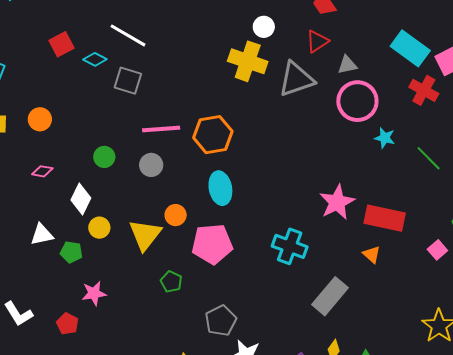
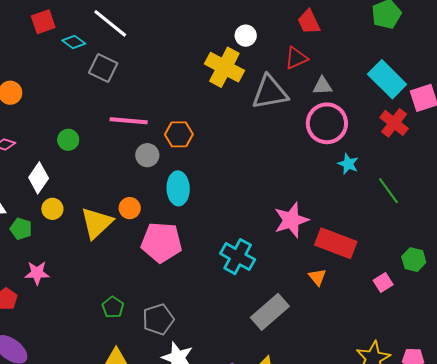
orange hexagon: (213, 135) -> (179, 134), size x0.7
gray circle: (151, 165) -> (147, 155), moved
green pentagon: (171, 282) -> (113, 307), moved

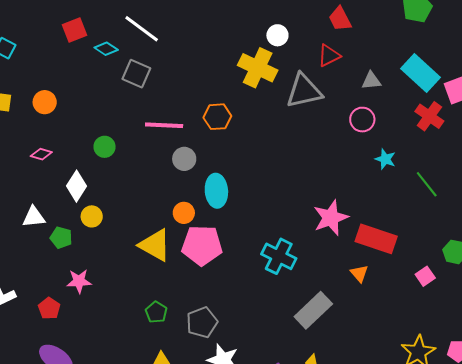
gray triangle: (322, 86) -> (371, 81), moved
pink circle: (327, 123) -> (362, 120), size x0.6
orange hexagon: (179, 134) -> (217, 117), moved
orange circle: (130, 208) -> (184, 213), moved
yellow triangle: (97, 223) -> (155, 245), moved, turned -45

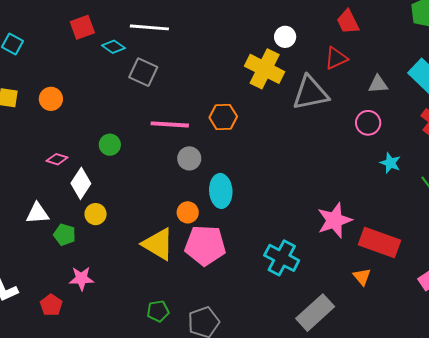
white line: (142, 29) -> (149, 27), turned -33
pink diamond: (41, 154) -> (57, 159), moved
green pentagon: (156, 312) -> (158, 311), turned 30

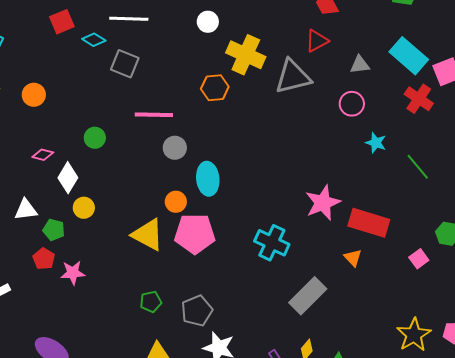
white circle: (285, 37) -> (208, 22), moved
orange hexagon: (223, 117) -> (215, 88), moved
red pentagon: (51, 305) -> (44, 259), moved

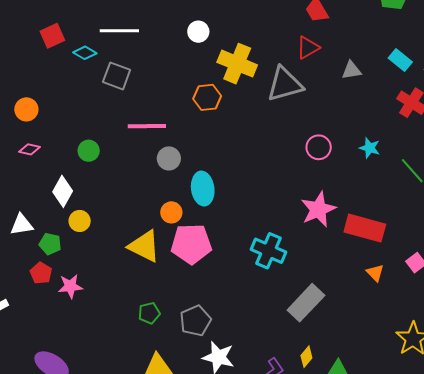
cyan rectangle: (409, 56) -> (400, 60), size x0.6
pink circle: (352, 104) -> (319, 147), moved
pink diamond: (43, 155) -> (30, 149), moved
orange triangle: (353, 258) -> (375, 273), moved

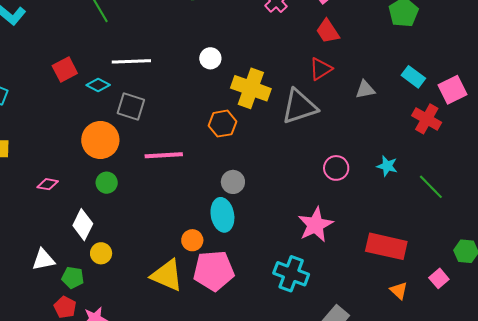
orange circle: (26, 109) -> (100, 140), moved, size x1.6
gray circle: (169, 158) -> (233, 182), moved
pink star: (318, 209) -> (315, 225), moved

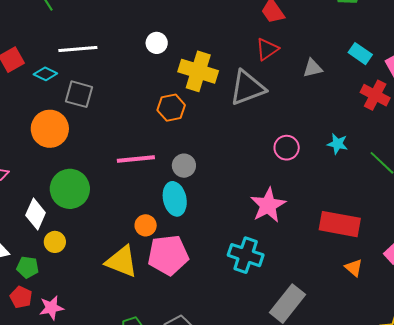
pink line: (164, 155) -> (136, 159), moved
green circle: (107, 183) -> (70, 189), moved, size x1.8

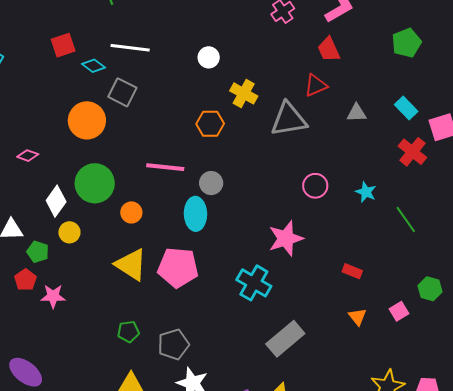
yellow cross: (198, 71) -> (244, 93), size x0.7
red rectangle: (340, 224) -> (352, 271), size x0.5
orange circle: (146, 225) -> (131, 212), moved

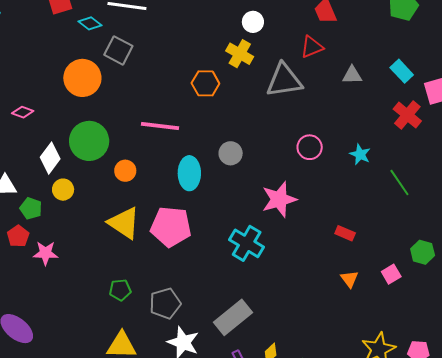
white circle: (209, 57) -> (253, 22), moved
gray circle: (211, 183) -> (231, 153), moved
gray rectangle: (285, 339) -> (233, 317), moved

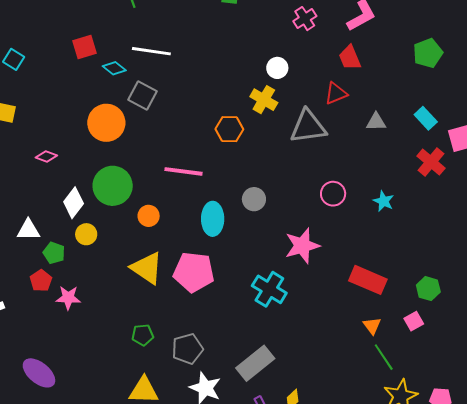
green line: (399, 183) -> (384, 357), moved
red rectangle: (345, 233) -> (368, 280), size x1.8
green hexagon: (423, 252) -> (428, 289), moved

